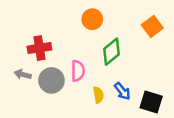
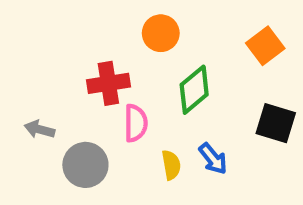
red cross: (39, 48) -> (108, 83), moved
gray circle: (51, 80) -> (85, 165), moved
black square: (151, 102) -> (276, 123), moved

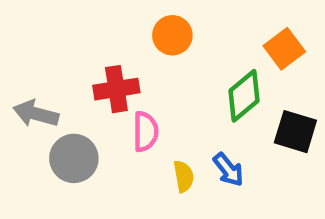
green diamond: (194, 90) -> (244, 96), moved
gray arrow: (39, 129) -> (36, 114), moved, size x1.4
gray circle: (85, 165) -> (74, 158), moved

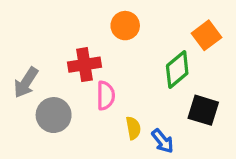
gray arrow: (36, 114) -> (26, 83), turned -72
black square: (295, 132) -> (203, 110), moved
blue arrow: (228, 170) -> (163, 141), moved

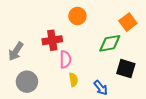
green diamond: (177, 69) -> (110, 43), turned 30
gray circle: (54, 115) -> (27, 82), moved
yellow semicircle: (133, 128) -> (73, 80), moved

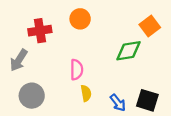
orange circle: (77, 16) -> (80, 19), moved
red cross: (52, 40) -> (40, 31), moved
black square: (126, 69) -> (147, 100), moved

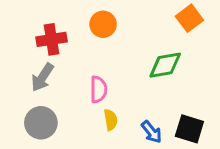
orange square: (150, 26) -> (189, 18), moved
gray arrow: (19, 60) -> (42, 77), moved

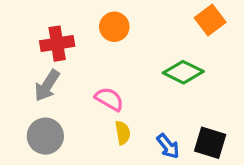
green diamond: (165, 65) -> (183, 72), turned 36
pink semicircle: (98, 89) -> (109, 99), turned -60

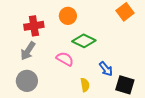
green diamond: (183, 72) -> (84, 41), moved
yellow semicircle: (123, 133) -> (85, 85), moved
blue arrow: (168, 146) -> (106, 69), moved

